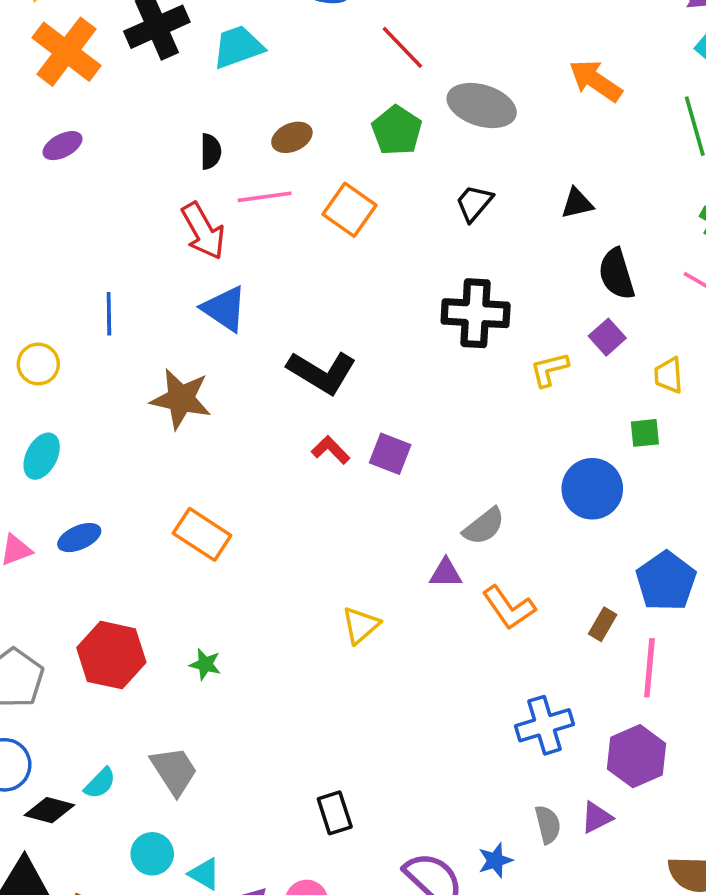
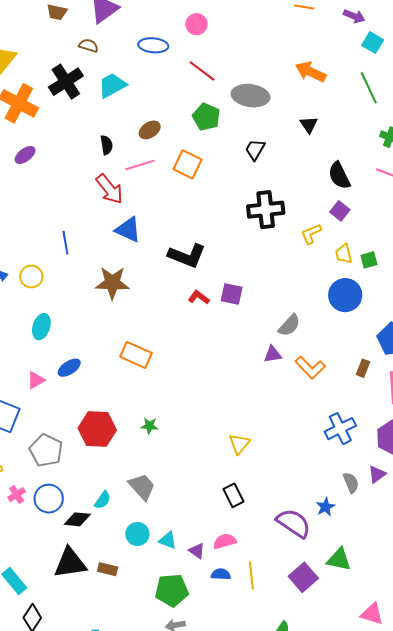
black triangle: (577, 203) -> (309, 125), moved, turned -42
yellow trapezoid: (669, 375) -> (344, 254), moved
yellow triangle: (361, 625) -> (239, 444), moved

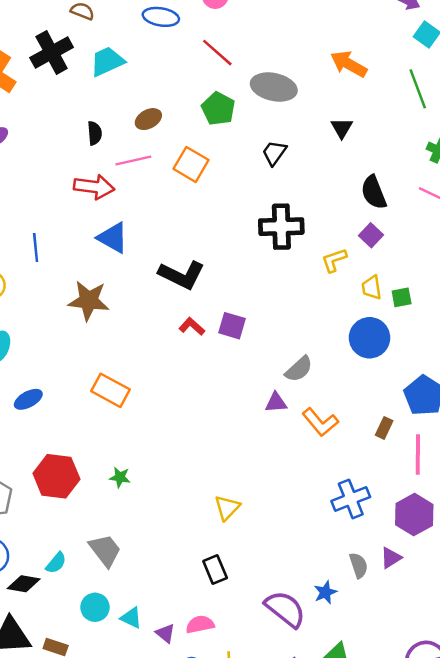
red arrow: (109, 189) -> (94, 187), turned -48

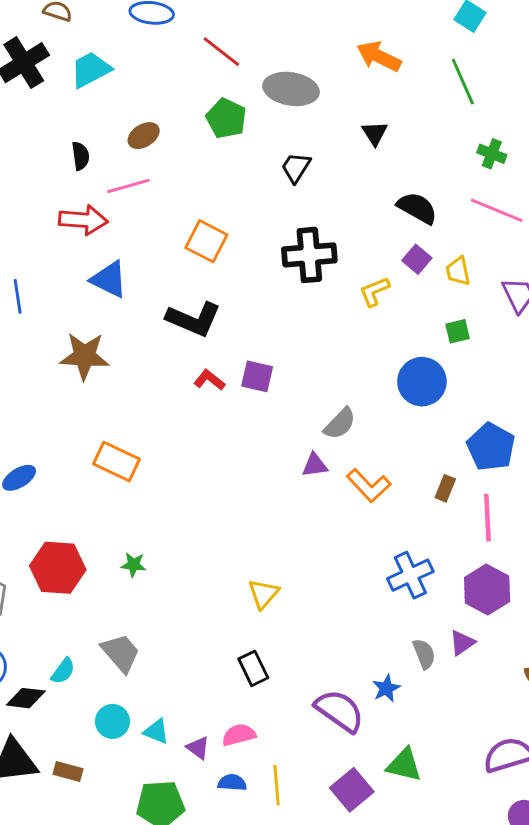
orange square: (191, 164) -> (206, 241), moved
black semicircle: (374, 192) -> (417, 208), turned 144
yellow trapezoid: (372, 288) -> (458, 271), moved

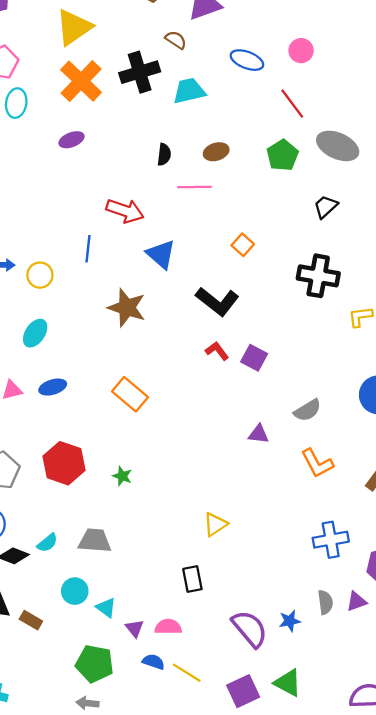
red arrow: (83, 220) -> (125, 211), moved
orange square: (206, 241) -> (243, 245), size x0.7
purple triangle: (315, 465) -> (259, 434), moved
gray trapezoid: (121, 653) -> (95, 541), turned -60
yellow line: (277, 785) -> (187, 673), turned -68

